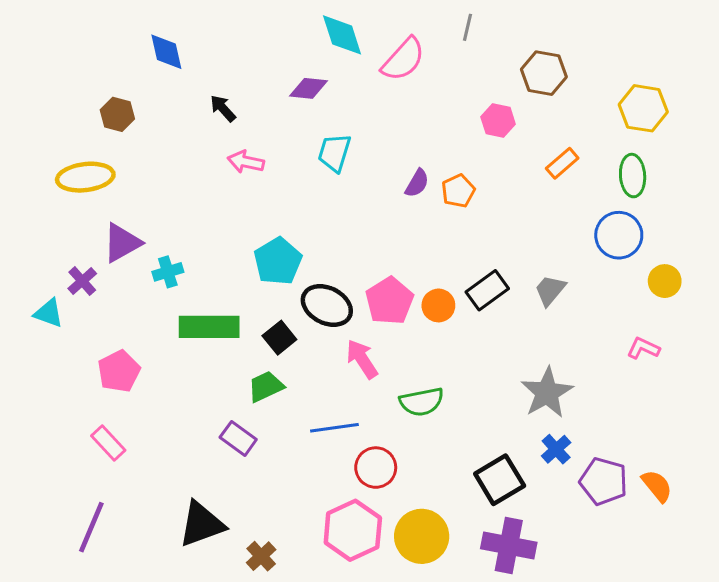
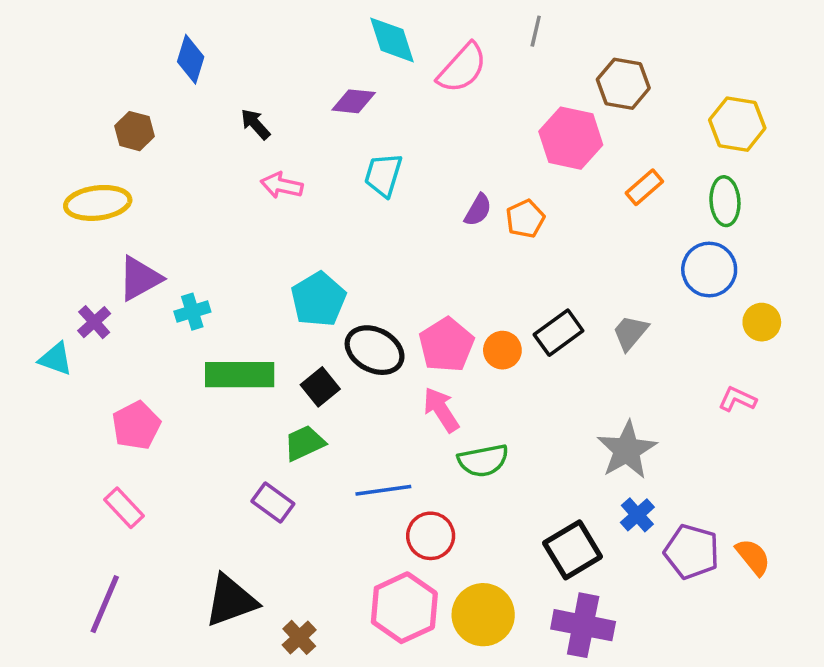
blue diamond: (166, 52) -> (191, 59), turned 30
pink hexagon: (498, 121) -> (571, 138), size x1.6
pink arrow: (362, 359) -> (441, 410), moved

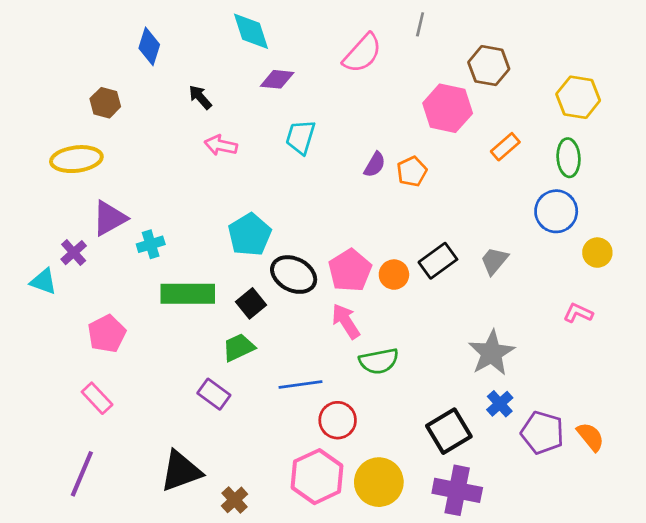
cyan diamond: (392, 40) -> (251, 31), moved

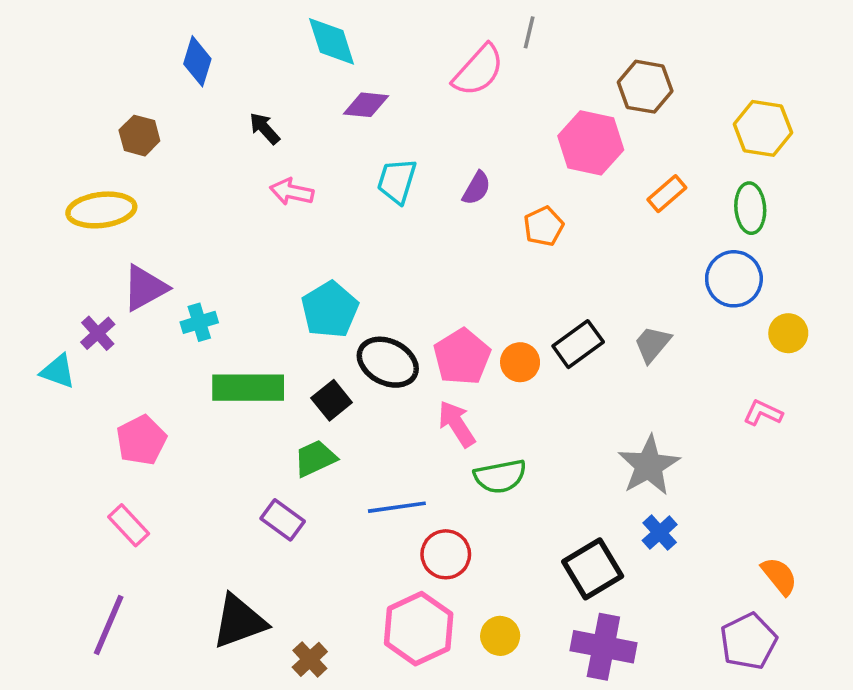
gray line: (420, 24) -> (529, 32), moved
purple semicircle: (375, 165) -> (477, 188), moved
purple pentagon: (542, 433) -> (748, 641), moved, turned 30
yellow circle: (379, 482) -> (500, 636), size x0.6

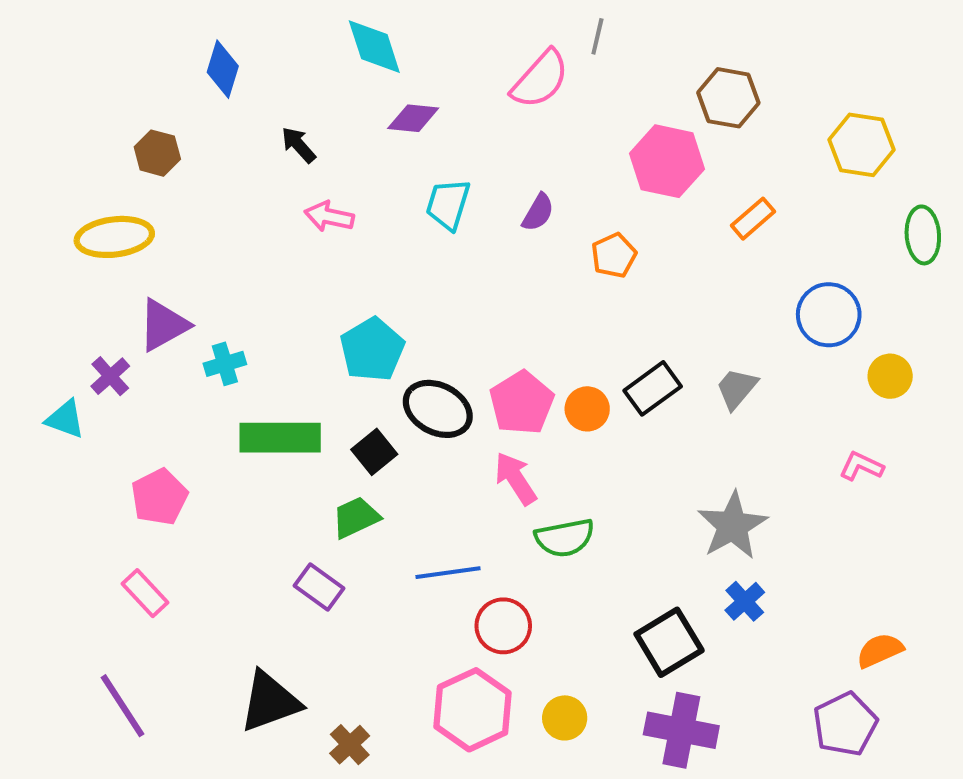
green ellipse: (750, 208) -> (923, 235), moved
orange semicircle: (779, 576) -> (880, 650), turned -75
purple line: (109, 625) -> (123, 706), turned -56

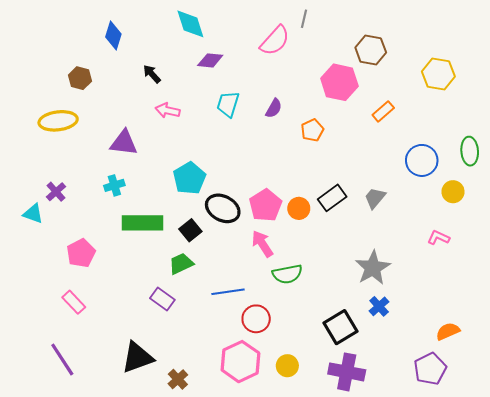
green ellipse: (923, 235) -> (470, 151), moved
purple triangle: (163, 325) -> (124, 143), moved, turned 36

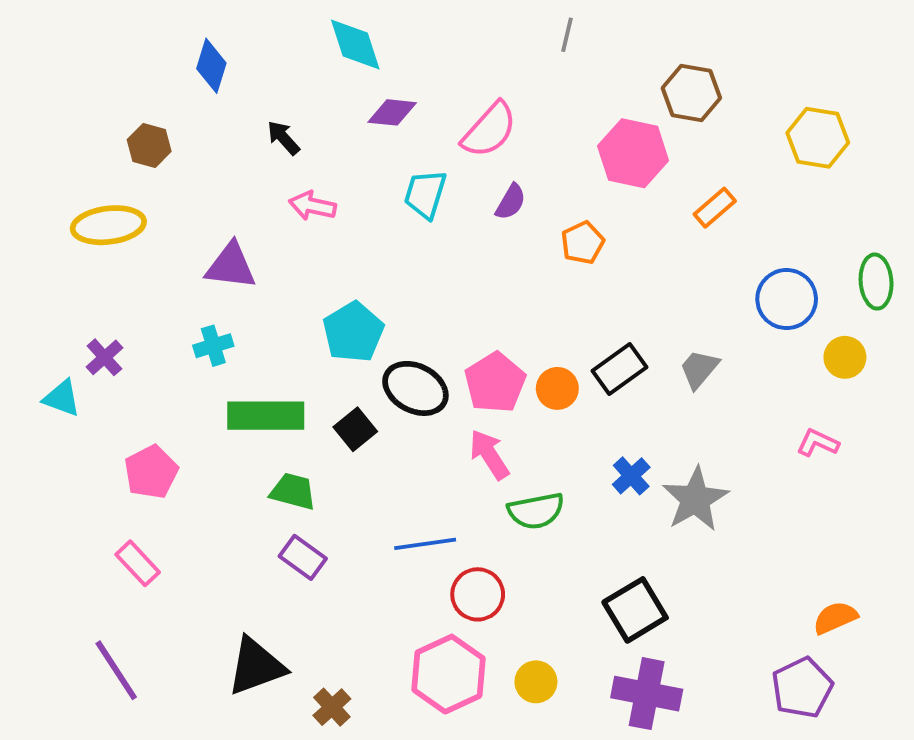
pink semicircle: (275, 41) -> (489, 130), moved
green trapezoid: (181, 264) -> (293, 491), moved, turned 40
blue cross: (379, 306) -> (631, 476), moved

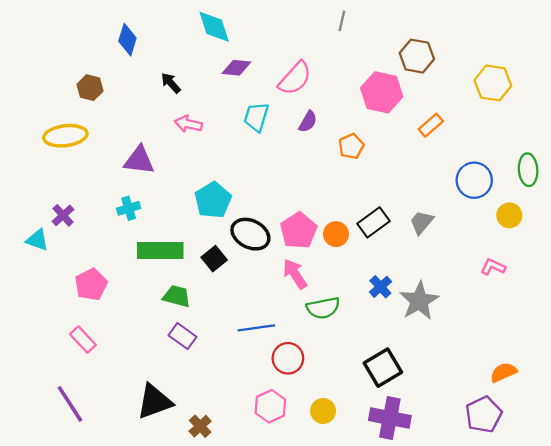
pink hexagon: (448, 674) -> (270, 406), size x0.7

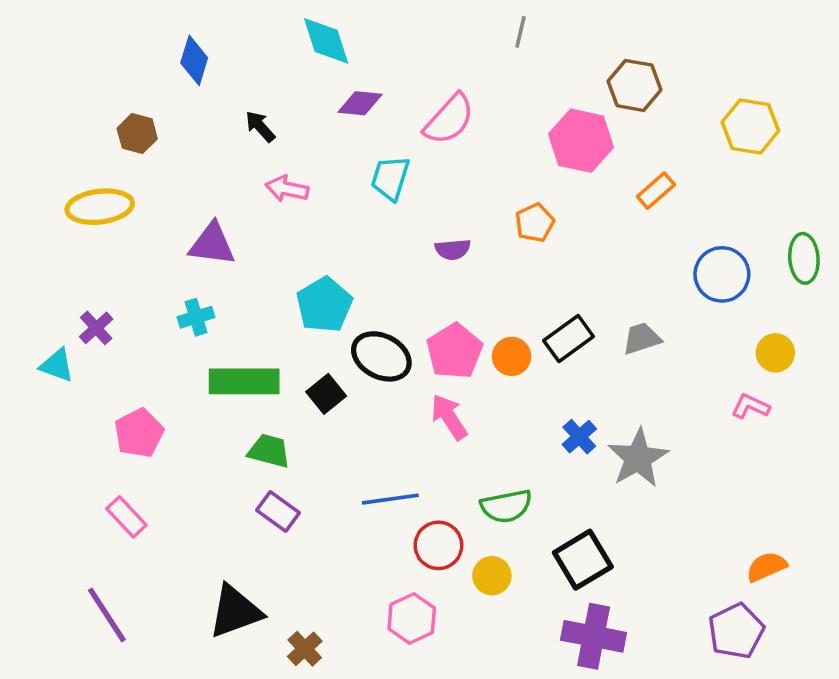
purple semicircle: (308, 122) -> (453, 249), moved, turned 55
yellow circle: (509, 215) -> (775, 353), moved
gray trapezoid: (421, 222) -> (642, 339), turned 32
green semicircle: (323, 308) -> (506, 506), moved
yellow circle: (323, 411) -> (492, 576), moved

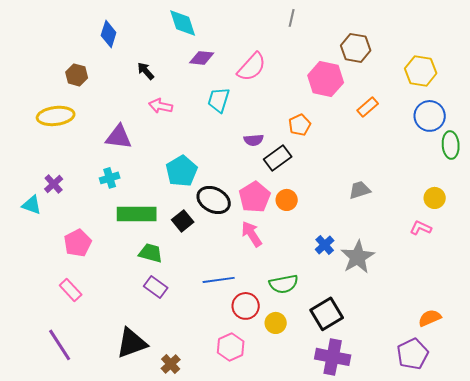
blue circle: (722, 274) -> (430, 116), moved
black rectangle: (569, 339) -> (278, 158), moved

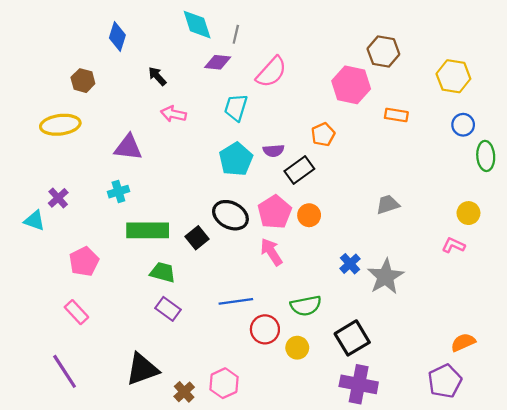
gray line: (292, 18) -> (236, 34), moved
orange rectangle: (368, 107) -> (396, 115), turned 50
blue circle: (430, 116) -> (463, 125), size x0.7
cyan pentagon: (182, 171) -> (236, 159), moved
pink hexagon: (231, 347) -> (224, 383), moved

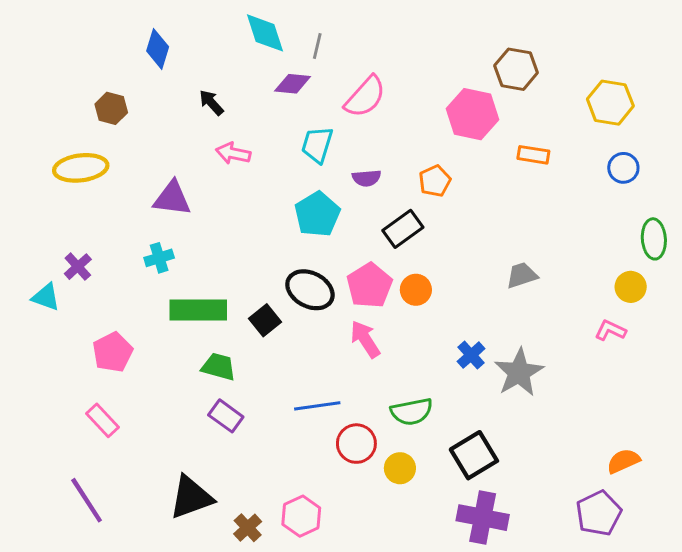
purple semicircle: (274, 151) -> (367, 178), moved
green ellipse: (486, 156) -> (654, 239), moved

